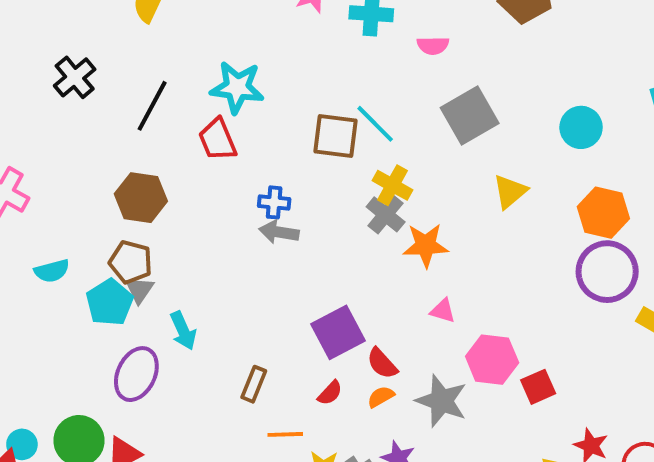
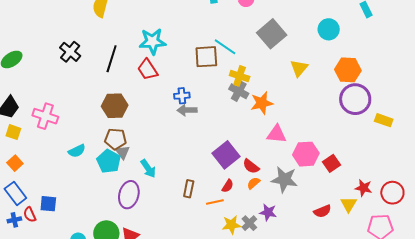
pink triangle: (443, 311) -> (277, 134), size x1.5
orange line: (285, 434) -> (215, 202), moved

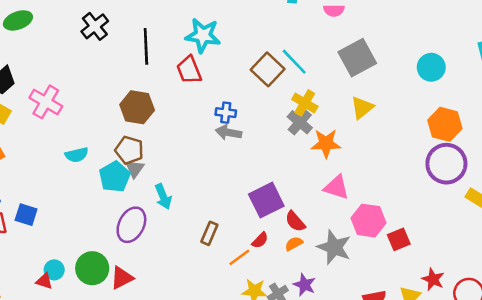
brown square: (206, 57) -> (268, 69), turned 35
black line: (112, 59) -> (146, 46), turned -32
yellow triangle: (299, 68) -> (362, 108), moved
orange line: (215, 202) -> (239, 257), turned -36

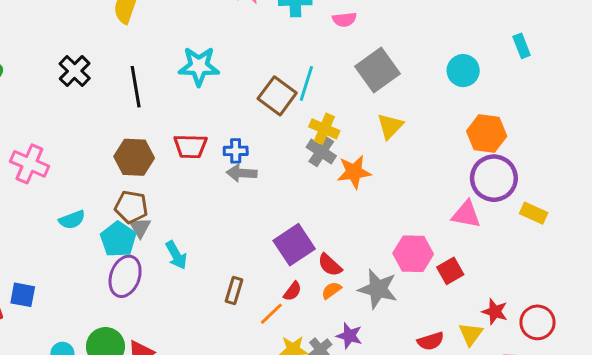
cyan line: (294, 62) -> (306, 83), turned 68
red trapezoid: (189, 70) -> (190, 146), moved, turned -60
pink triangle: (336, 187) -> (466, 214), moved
purple ellipse: (131, 225) -> (125, 276), moved

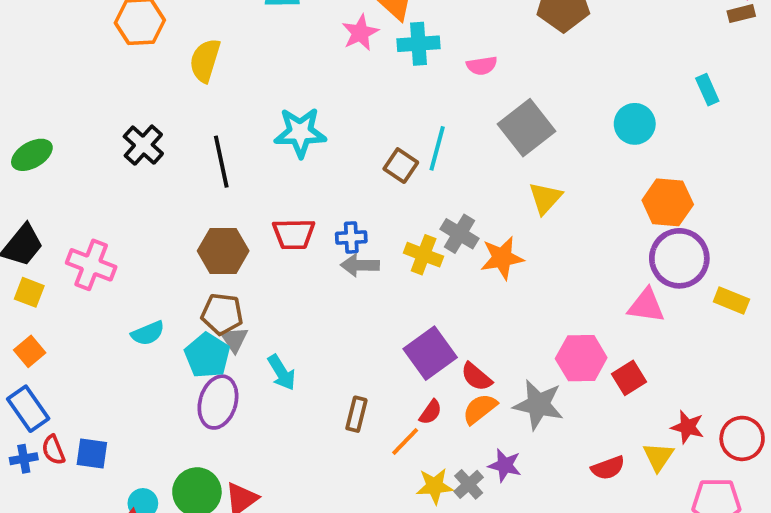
brown square: (277, 96) -> (401, 166), size x0.7
yellow cross: (324, 129) -> (424, 255), moved
orange semicircle: (331, 290) -> (480, 409), size x1.4
blue square: (23, 295) -> (92, 453), moved

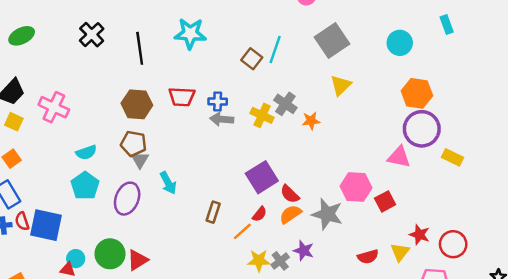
orange star: (502, 258) -> (311, 121), size x0.7
cyan pentagon: (207, 356) -> (85, 186), moved
blue square: (92, 453) -> (46, 225), size x1.6

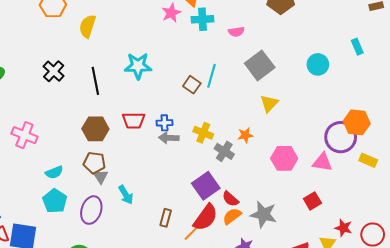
orange hexagon: (417, 93) -> (357, 122), moved
gray cross: (285, 104) -> (224, 151), moved
pink hexagon: (356, 187) -> (284, 158), moved
red semicircle: (260, 214) -> (205, 217), size x2.0

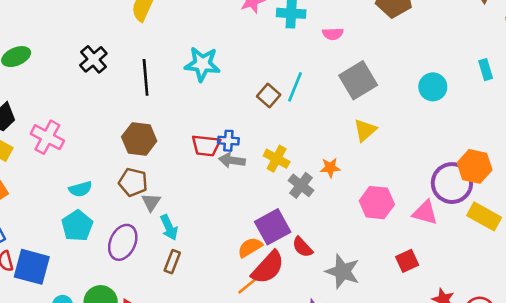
red trapezoid: (134, 120) -> (206, 145), moved
yellow rectangle: (368, 160) -> (484, 216), size x1.4
gray triangle: (101, 176) -> (151, 202), moved
orange semicircle: (232, 216) -> (250, 247), moved
brown rectangle: (166, 218) -> (172, 262), moved

